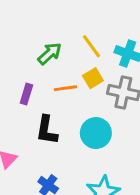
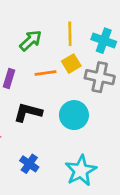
yellow line: (92, 46) -> (70, 34), turned 35
black L-shape: (47, 130) -> (28, 112), turned 96

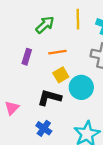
yellow square: (71, 64) -> (61, 75), moved
black L-shape: (28, 112) -> (49, 98), moved

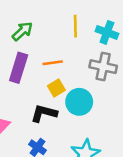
green arrow: (45, 25) -> (22, 31), moved
purple rectangle: (27, 57) -> (19, 68), size x1.6

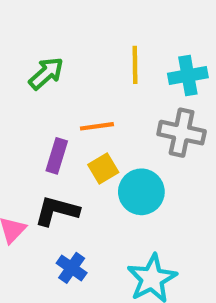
cyan cross: (107, 32) -> (188, 76), turned -30
purple rectangle: (19, 68) -> (57, 156), moved, size x0.7
black L-shape: (44, 113) -> (57, 211), moved

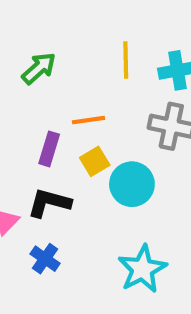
blue cross: (72, 268) -> (45, 259), moved

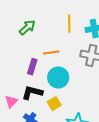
yellow square: (95, 161) -> (54, 104), moved
cyan circle: (132, 184) -> (58, 78), moved

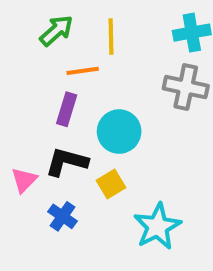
yellow line: (69, 24) -> (111, 37), moved
orange line: (51, 53) -> (83, 71), moved

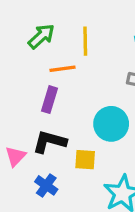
cyan circle: (119, 132) -> (111, 124), moved
yellow square: (111, 184) -> (85, 160), turned 35

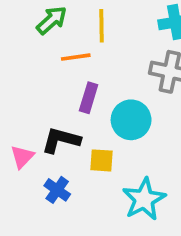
purple rectangle: (50, 100) -> (89, 98), moved

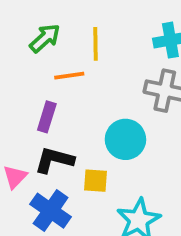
purple rectangle: (89, 98) -> (47, 117), moved
blue cross: (57, 190) -> (51, 211), size x1.5

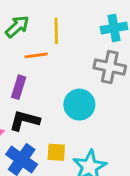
yellow square: (95, 181) -> (56, 152), moved

